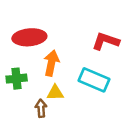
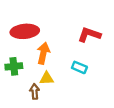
cyan rectangle: (94, 80) -> (79, 67), size x0.6

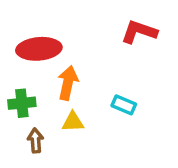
red L-shape: (89, 35) -> (139, 32), moved
brown arrow: (35, 92) -> (36, 141), moved

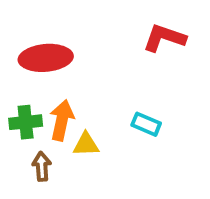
orange arrow: (68, 83) -> (62, 120), moved

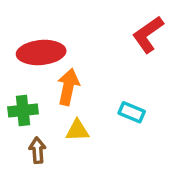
red L-shape: (164, 38) -> (148, 34), turned -54
orange arrow: (62, 120) -> (68, 87), moved

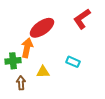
red ellipse: (41, 53) -> (42, 28), moved, turned -30
orange arrow: (68, 87) -> (27, 48), moved

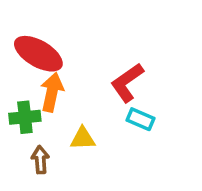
red L-shape: (82, 19) -> (127, 83), moved
red ellipse: (42, 28) -> (38, 54), moved, turned 65

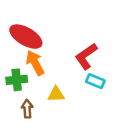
orange arrow: (52, 92) -> (35, 63), turned -40

